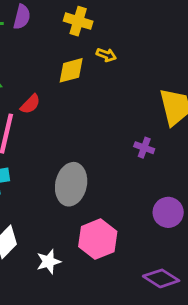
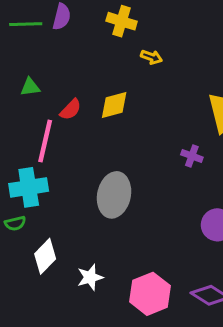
yellow diamond: (71, 70) -> (114, 105), moved
pink hexagon: (98, 239) -> (150, 294), moved

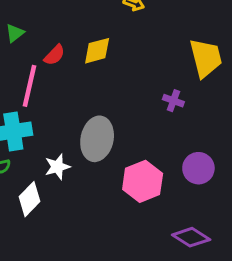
green triangle: (30, 87) -> (15, 33), turned -30
white star: (90, 277) -> (57, 167), moved
pink hexagon: (150, 294) -> (143, 181), moved

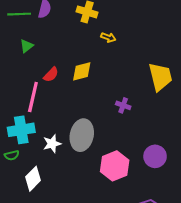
green triangle: (15, 33) -> (27, 46), moved
purple cross: (173, 101) -> (123, 105), moved
white star: (57, 167) -> (52, 144), moved

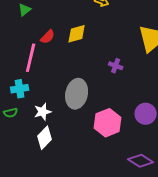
cyan cross: (21, 130) -> (20, 89), size x0.7
white star: (52, 144) -> (43, 112), moved
white diamond: (33, 179) -> (45, 138), moved

